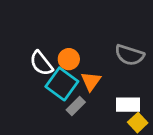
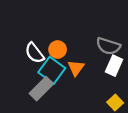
white rectangle: (128, 105) -> (114, 66), moved, turned -66
gray rectangle: (76, 106) -> (41, 89), moved, size x1.5

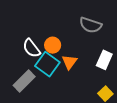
gray semicircle: (108, 46) -> (91, 25), moved
gray rectangle: (41, 89) -> (24, 81), moved

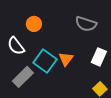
orange circle: (53, 45) -> (34, 24), moved
white semicircle: (32, 48) -> (16, 46), moved

